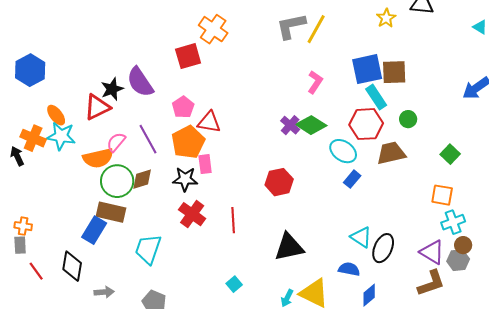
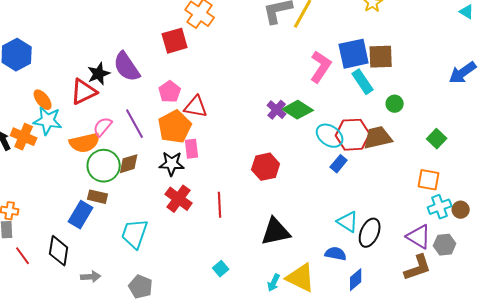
pink L-shape: (315, 82) -> (321, 67), moved, size x1.4
red hexagon: (366, 124) -> (353, 135), moved
orange cross: (33, 138) -> (24, 137), moved
brown rectangle: (111, 212) -> (98, 197), size x0.7
brown circle: (463, 245) -> (461, 210), moved

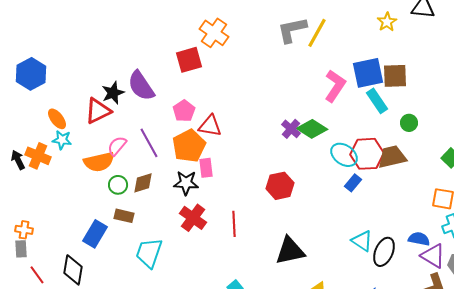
cyan star: (48, 121) -> (62, 140), size x0.7
green circle: (104, 166) -> (118, 185), size x0.6
brown rectangle: (98, 197) -> (124, 216), moved
blue semicircle: (336, 254) -> (419, 239), moved

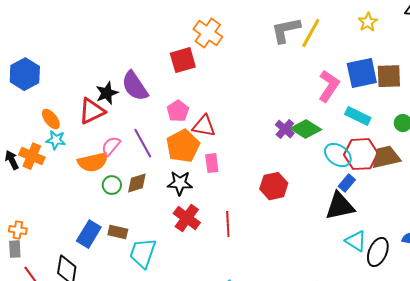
yellow star: (387, 22) -> (368, 22), moved
cyan rectangle: (377, 101) -> (358, 116), moved, turned -30
pink rectangle: (206, 168) -> (212, 163), moved
brown rectangle: (124, 216) -> (118, 232), moved
black triangle: (290, 251) -> (340, 206), moved

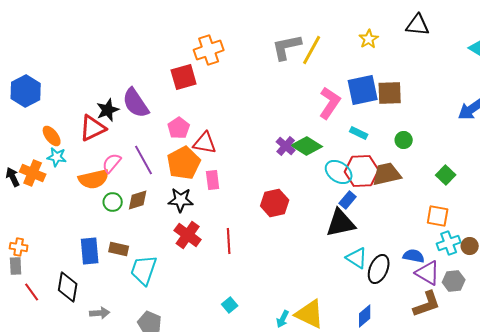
orange cross: (208, 33) -> (209, 50), turned 36
cyan rectangle: (358, 116) -> (359, 133), size x0.7
blue rectangle: (89, 234) -> (90, 251), turned -36

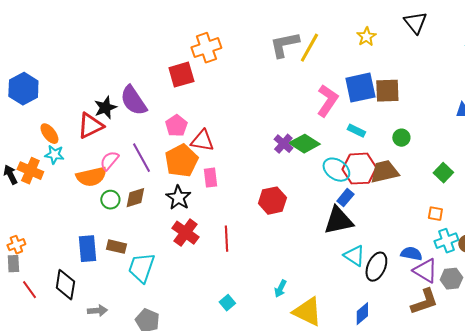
black triangle: (418, 25) -> (415, 23), turned 45
black star: (181, 200) -> (178, 198), turned 30
orange square: (438, 216) -> (435, 214), size x0.7
orange cross: (19, 247) -> (16, 245), turned -30
cyan arrow: (283, 319) -> (280, 289), moved

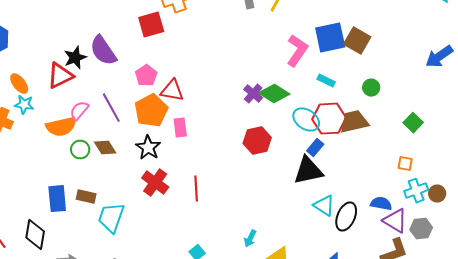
brown square: (387, 91) -> (357, 41), turned 32
brown diamond: (135, 198) -> (105, 148), turned 75
red hexagon: (272, 201) -> (257, 141), moved

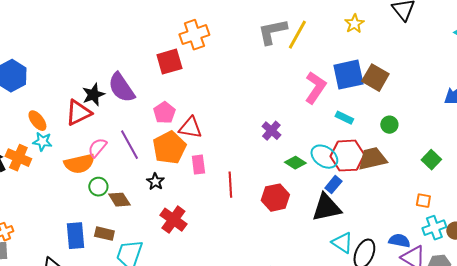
green diamond: (274, 94) -> (295, 163), moved, size x0.7
red hexagon: (257, 141) -> (275, 198), moved
brown diamond: (105, 148) -> (119, 200), moved
black star: (148, 148) -> (155, 182), moved, size x0.7
red line: (196, 189) -> (230, 185), moved

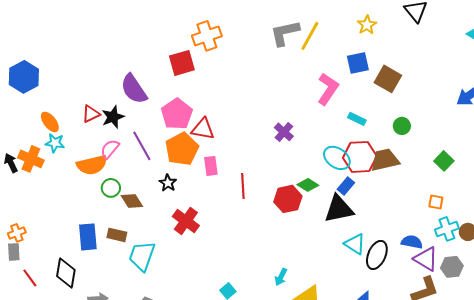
blue square: (348, 75) -> (358, 63), moved, size x0.7
black star: (93, 95) -> (113, 117), moved
red triangle: (78, 113) -> (91, 114), size x0.7
pink pentagon: (164, 113) -> (177, 114), size x1.4
green diamond: (295, 163) -> (308, 185), moved

